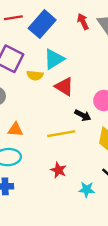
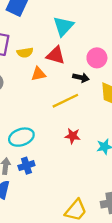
cyan triangle: (54, 59) -> (63, 26), moved
orange triangle: (15, 130) -> (38, 74), moved

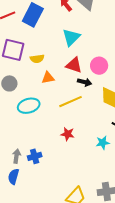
red triangle: (56, 55) -> (74, 65), moved
red star: (73, 136) -> (68, 134), moved
cyan ellipse: (21, 137) -> (29, 106), moved

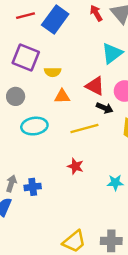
cyan triangle: (71, 37) -> (112, 53), moved

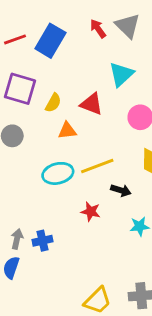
yellow semicircle: (53, 72) -> (53, 103), turned -56
red triangle: (95, 86) -> (91, 104), moved
black arrow: (105, 108) -> (121, 190), moved
cyan ellipse: (34, 126) -> (58, 173), moved

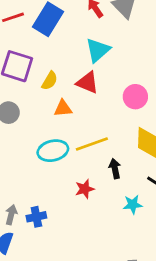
cyan triangle: (121, 74) -> (98, 50), moved
black arrow: (121, 190) -> (115, 169), turned -120
red star: (91, 212) -> (85, 189), turned -30

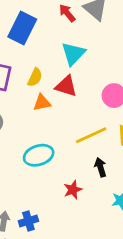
yellow semicircle: (50, 81) -> (35, 77), moved
orange triangle: (63, 108) -> (42, 103), moved
yellow line: (92, 144) -> (91, 135), moved

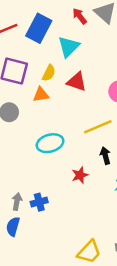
cyan triangle: (73, 54) -> (69, 47), moved
orange triangle: (42, 103) -> (41, 95), moved

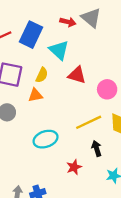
red arrow: (80, 16) -> (68, 22), turned 144
cyan triangle: (69, 47) -> (59, 50), turned -30
red triangle: (77, 82) -> (77, 75), moved

